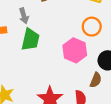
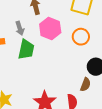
pink hexagon: (75, 50) -> (50, 28), moved

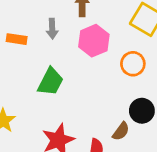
green trapezoid: (26, 49) -> (50, 82), moved

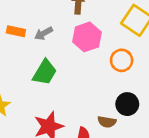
gray arrow: (52, 29) -> (44, 33), moved, turned 60
brown semicircle: (121, 131) -> (107, 122), turned 60

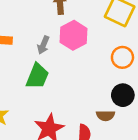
gray arrow: (44, 33) -> (43, 45), moved, turned -30
orange circle: (122, 60) -> (122, 57), moved

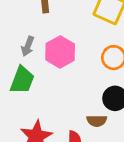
pink hexagon: (74, 35) -> (60, 52), moved

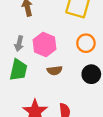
brown semicircle: (97, 121) -> (55, 70), moved

